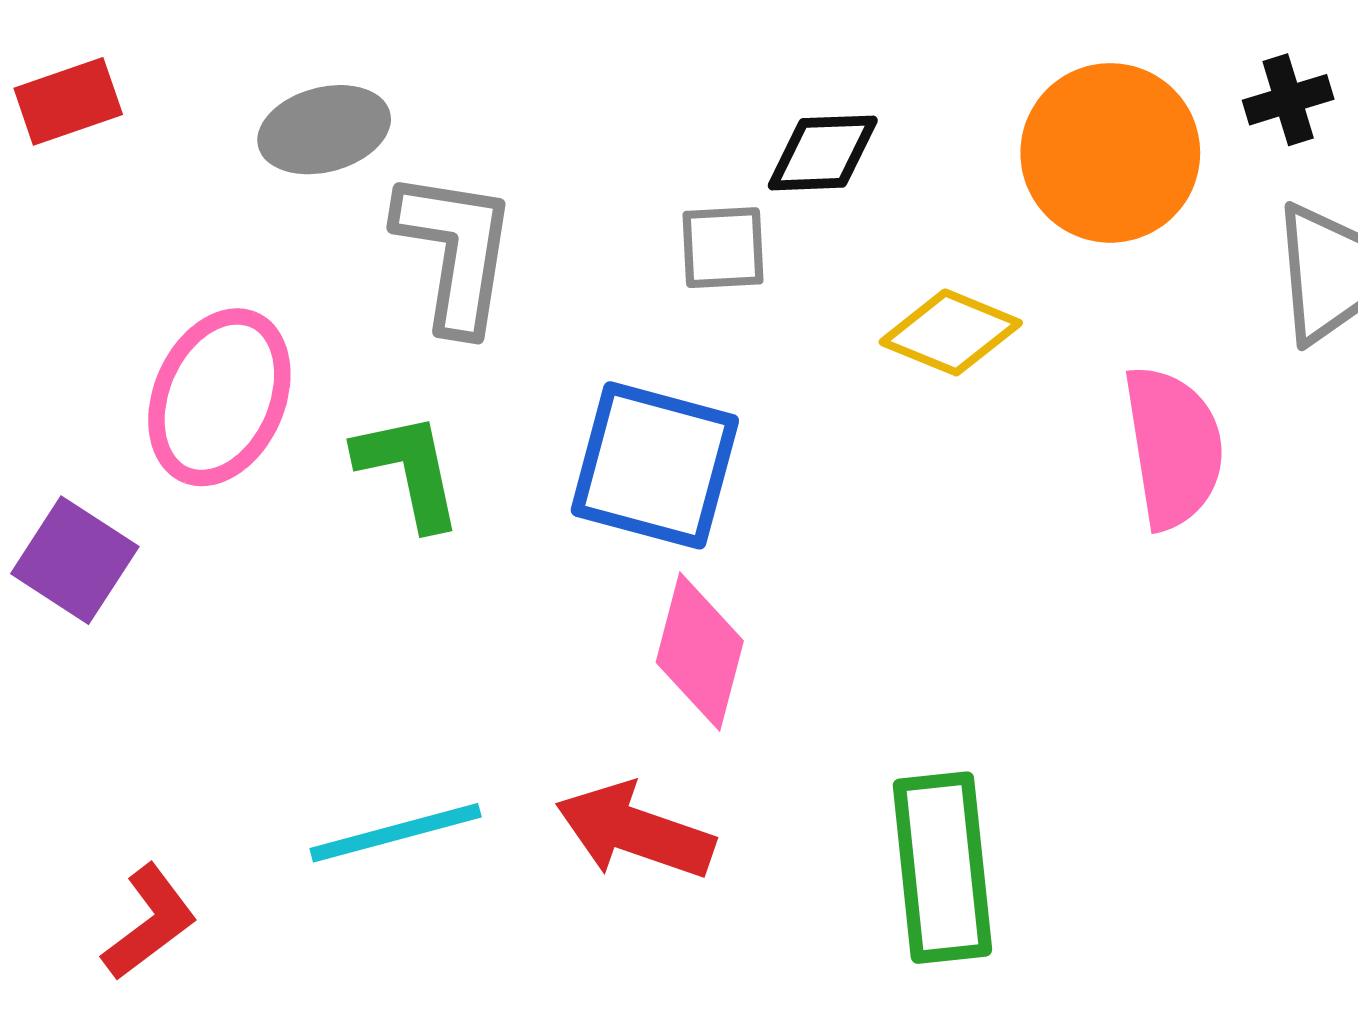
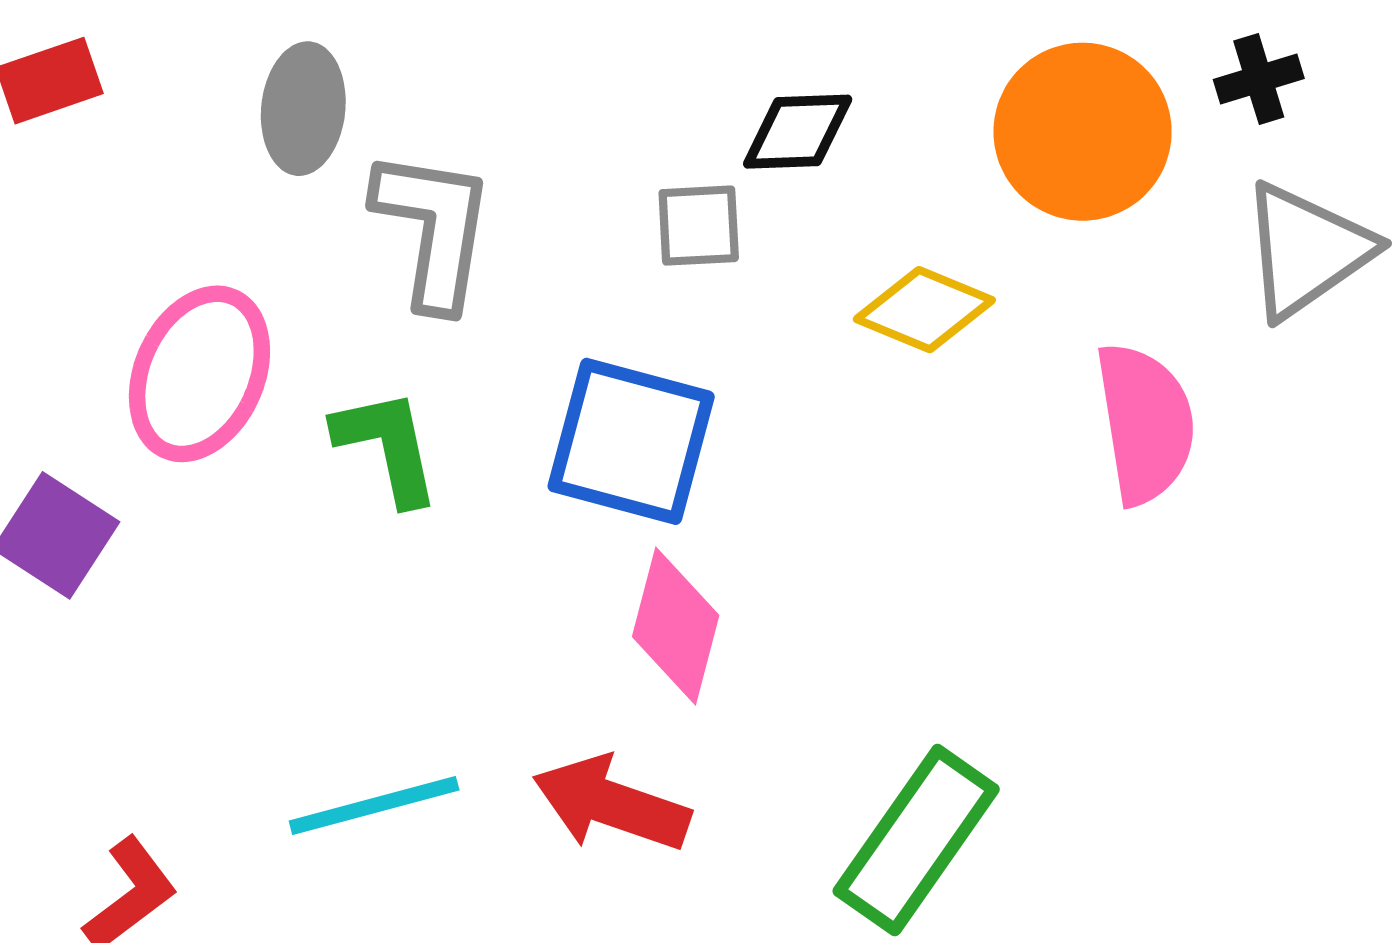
gray ellipse: (324, 130) -> (303, 109), turned -69
green rectangle: (942, 868) -> (916, 840), turned 41

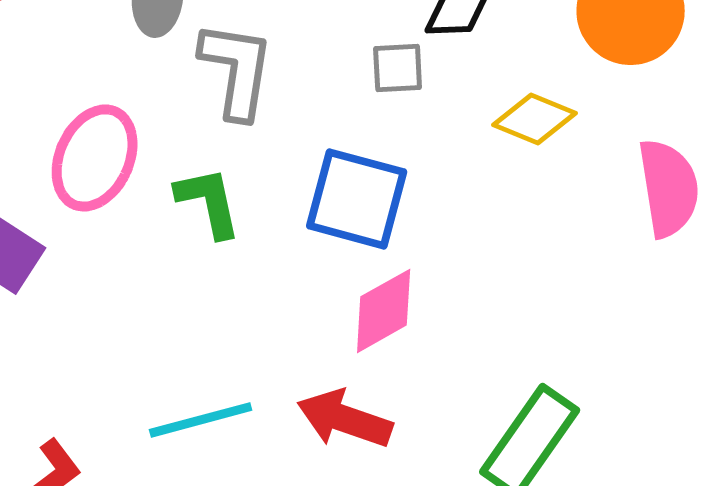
pink diamond: (676, 626) -> (384, 311), turned 46

